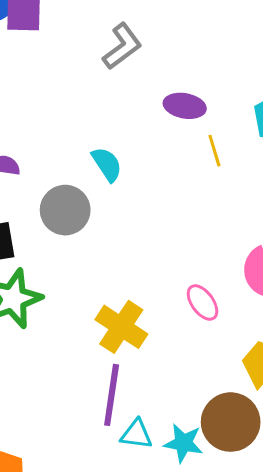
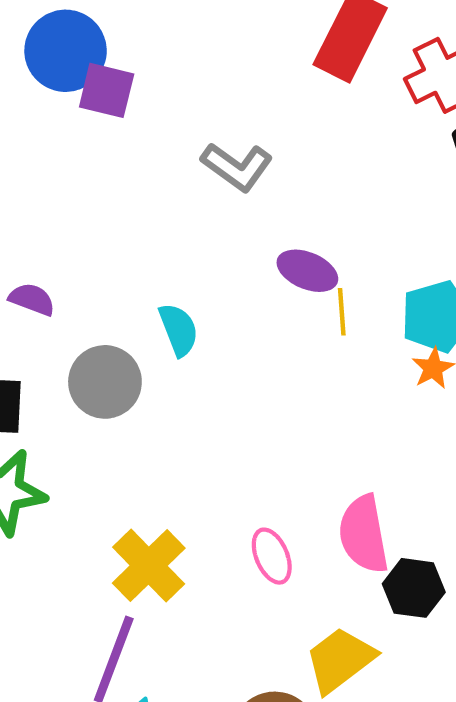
gray L-shape: (122, 46) -> (237, 167), turned 60
yellow line: (214, 151) -> (342, 312), moved

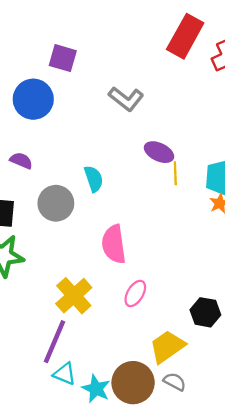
blue circle: (66, 51) -> (33, 99), moved
pink semicircle: (364, 534) -> (114, 244), moved
pink ellipse: (272, 556) -> (135, 293), turned 52

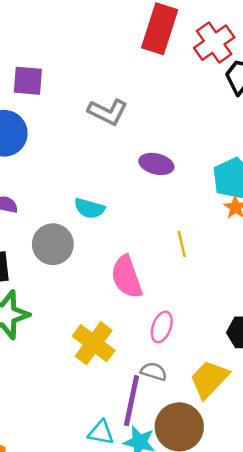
yellow line: (175, 173) -> (182, 244), moved
cyan semicircle: (94, 179) -> (89, 208), turned 136
purple line: (54, 342) -> (132, 401), moved
gray semicircle: (175, 382) -> (154, 371), moved

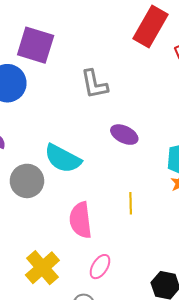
purple square: (28, 81) -> (36, 45), size x1.4
gray L-shape: (108, 112) -> (94, 84), turned 40
cyan semicircle: (89, 208) -> (63, 159), size x1.5

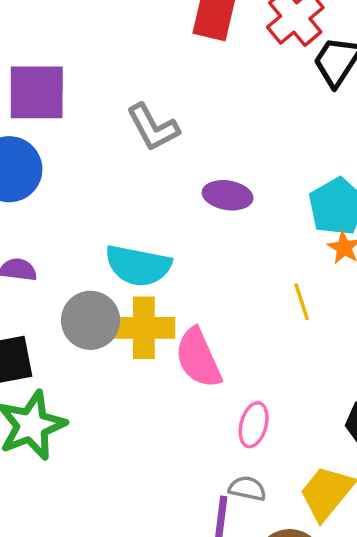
yellow line: (131, 203) -> (302, 302), moved
yellow cross: (42, 268) -> (144, 328), moved, turned -32

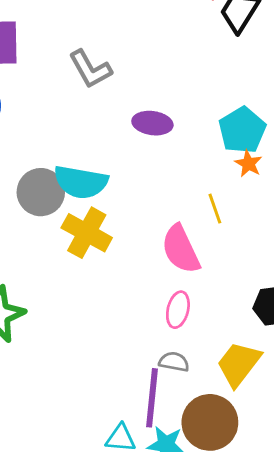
gray circle: (91, 320) -> (41, 192), moved
yellow cross: (144, 328) -> (87, 233), turned 30
pink semicircle: (198, 358) -> (181, 249), moved

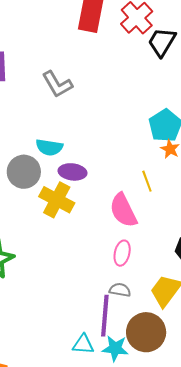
purple ellipse: (152, 123) -> (72, 172), moved
cyan semicircle: (81, 182) -> (49, 147), moved, size x0.7

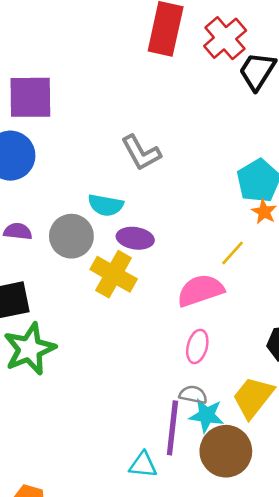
gray L-shape: (57, 84) -> (141, 153), moved
yellow line: (147, 181) -> (233, 253), turned 60
pink semicircle: (123, 210) -> (200, 290), turned 96
cyan star: (115, 348) -> (207, 415), moved

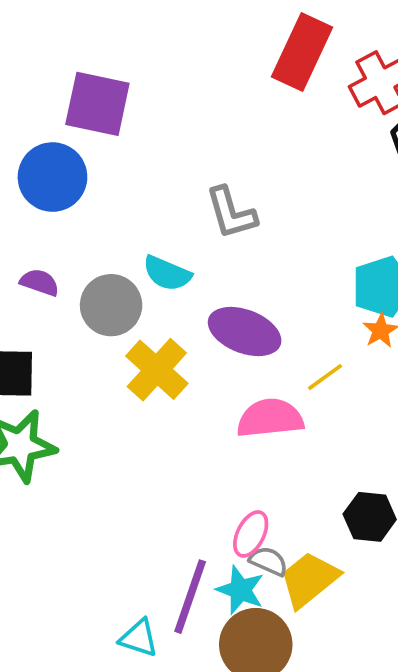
purple ellipse: (135, 238) -> (245, 332), moved, size x1.4
pink ellipse: (197, 346) -> (251, 534), moved
gray semicircle: (193, 395) -> (269, 561), moved

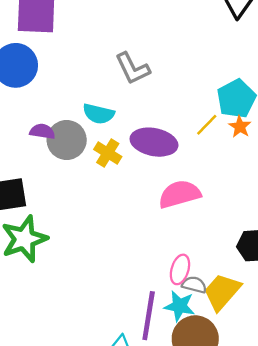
purple semicircle: (40, 282) -> (42, 131), moved
yellow cross: (157, 370) -> (108, 153), moved, size x0.7
yellow line: (325, 377) -> (207, 125), moved

